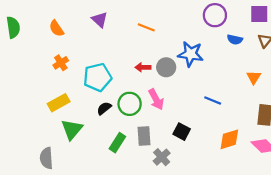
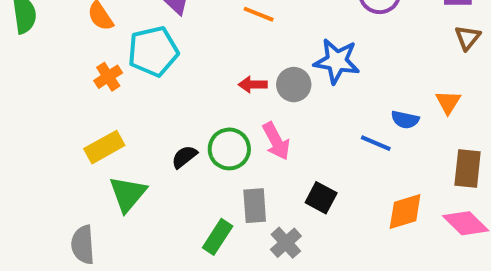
blue semicircle: (235, 40) -> (405, 120), moved
cyan pentagon: (97, 77) -> (153, 51), moved
green rectangle: (117, 143) -> (218, 237), moved

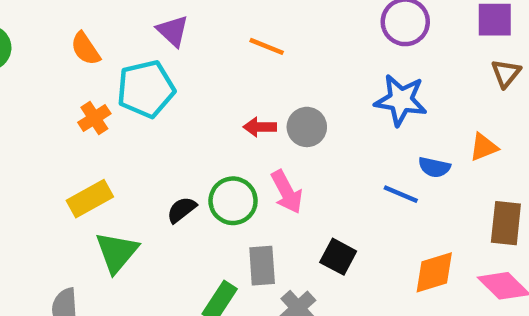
blue star: (337, 61) -> (401, 100), moved
orange triangle: (448, 102) -> (484, 147), turned 36

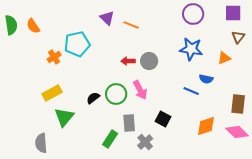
purple triangle: (173, 31) -> (107, 18), moved
orange semicircle: (85, 49) -> (33, 26), moved
orange triangle: (484, 147) -> (224, 58), moved

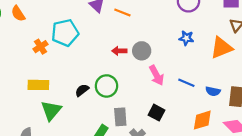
blue star: (191, 49) -> (186, 38), size x0.6
orange triangle: (224, 58) -> (221, 48), size x1.6
blue semicircle: (206, 79) -> (213, 91), moved
pink arrow: (140, 90) -> (157, 75), moved
yellow rectangle: (52, 93) -> (38, 85), turned 30

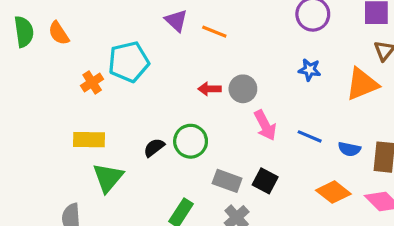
gray rectangle: (120, 117) -> (227, 181), moved, turned -66
orange diamond: (202, 120) -> (333, 192), turned 55

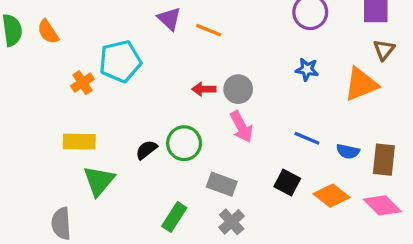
pink arrow: (265, 125) -> (241, 127), moved
black square: (265, 181) -> (287, 183), moved

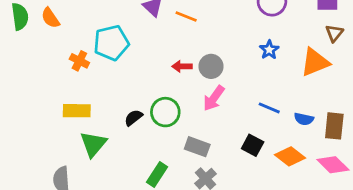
blue star: (307, 69) -> (269, 50), turned 30
orange cross: (82, 83) -> (79, 61), turned -30
pink arrow: (241, 127) -> (214, 98), turned 64

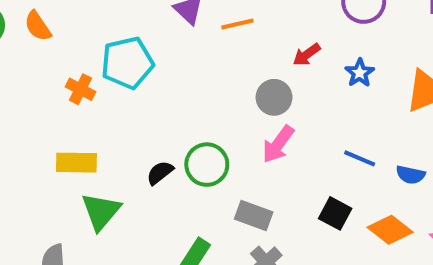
orange line: (186, 17) -> (237, 24), turned -35
red arrow: (182, 66) -> (307, 55), moved, turned -36

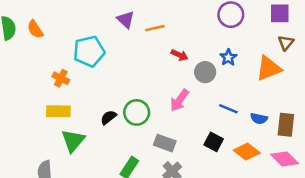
red arrow: (307, 55) -> (179, 55), moved, turned -119
orange cross: (81, 89) -> (61, 78), moved
gray circle: (274, 97) -> (205, 72), moved

